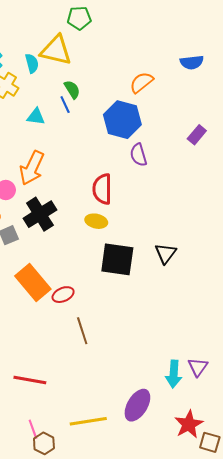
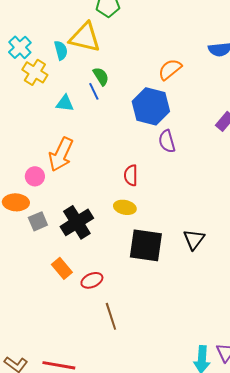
red semicircle: (102, 189) -> (131, 175), size x0.7
black cross: (40, 214) -> (77, 222), moved
orange rectangle: (33, 282) -> (62, 268), size x0.6

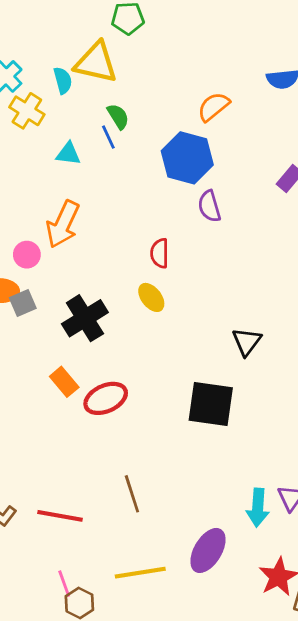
yellow ellipse: (125, 207) -> (151, 297), turned 40
gray square: (38, 221) -> (23, 303), moved
black square: (146, 245) -> (211, 404), moved
red ellipse: (92, 280) -> (106, 398), size x1.4
brown line: (111, 316) -> (132, 494), moved

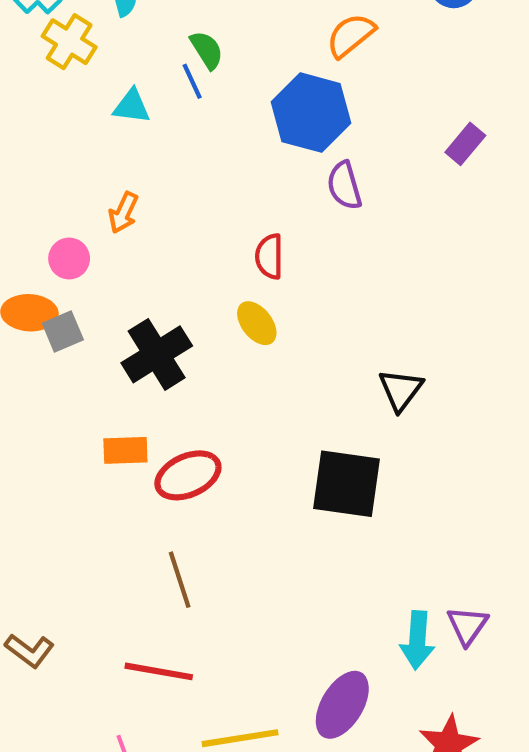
orange arrow: (63, 224) -> (123, 213), size x0.6
orange rectangle: (64, 382) -> (125, 450), turned -52
brown line: (132, 494) -> (180, 580), moved
red line: (60, 516) -> (159, 671), moved

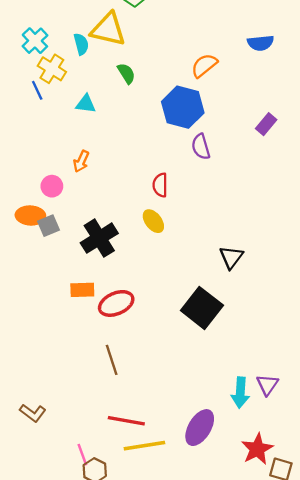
blue line: (192, 81) -> (37, 90), moved
black square: (346, 484) -> (202, 308), turned 30
brown L-shape: (29, 651) -> (33, 413), moved
red line: (159, 671) -> (126, 421), moved

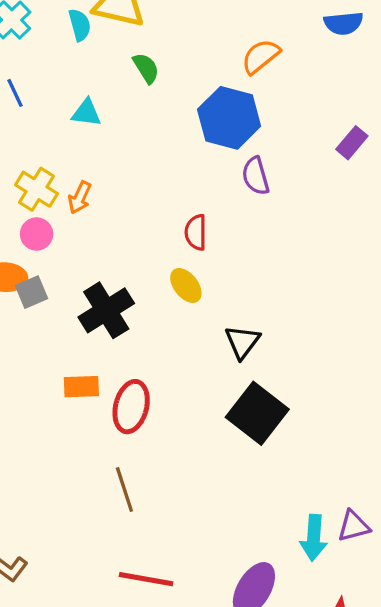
yellow cross: (52, 69) -> (37, 189), moved
black triangle: (231, 257) -> (242, 342), moved
red ellipse: (116, 303) -> (131, 407), turned -52
purple triangle: (267, 385) -> (353, 526), turned 40

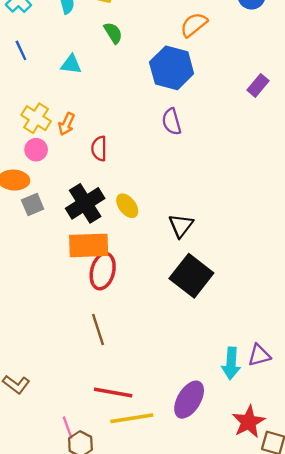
purple semicircle: (256, 176) -> (172, 122), moved
red semicircle: (196, 232) -> (99, 149), moved
yellow ellipse: (186, 285) -> (127, 206), moved
gray square: (32, 292) -> (33, 205), moved
orange rectangle: (81, 387) -> (89, 245), moved, size x1.6

